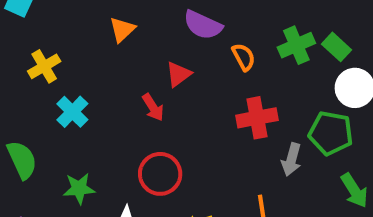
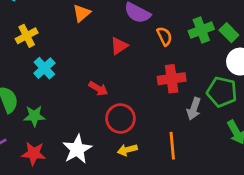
red arrow: (153, 107) -> (98, 89), moved, turned -30
red circle: (160, 174) -> (120, 119), moved
green star: (79, 188) -> (34, 116), moved

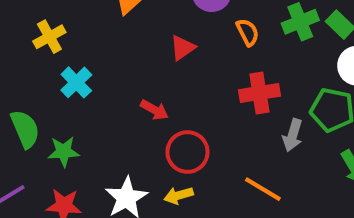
orange line: (172, 146) -> (263, 189), turned -52
yellow arrow: (127, 150) -> (179, 195), moved

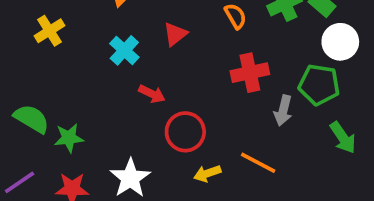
cyan cross: (76, 82) -> (124, 50), moved
green semicircle: (25, 129) -> (32, 119), turned -33
yellow arrow: (179, 195) -> (207, 173), moved

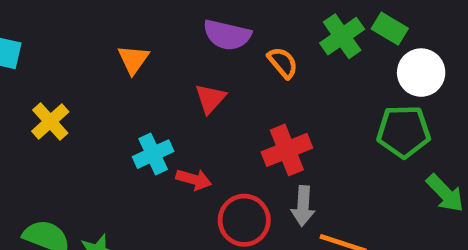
cyan cross: (124, 50) -> (153, 154), moved, turned 32
red cross: (250, 73) -> (287, 150), moved
gray arrow: (283, 111) -> (303, 206), moved

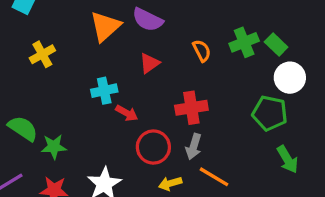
purple semicircle: (227, 35) -> (148, 20), moved
orange triangle: (133, 59) -> (105, 26), size x1.5

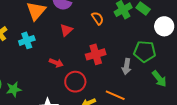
white circle: (290, 78) -> (164, 26), moved
cyan cross: (104, 91) -> (27, 40), moved
gray arrow: (194, 147) -> (127, 67), moved

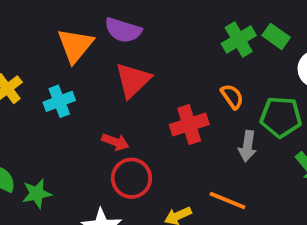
orange semicircle: (98, 18) -> (232, 97), moved
red triangle: (66, 30) -> (133, 80), size x1.5
red circle: (75, 82) -> (131, 178), moved

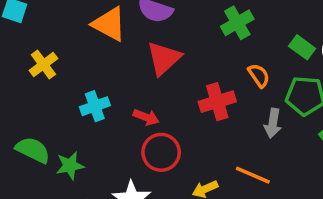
green rectangle: (276, 36) -> (302, 47), moved
green cross: (239, 39) -> (237, 23), moved
orange triangle: (75, 45) -> (109, 24), turned -42
cyan cross: (59, 101) -> (95, 106), moved

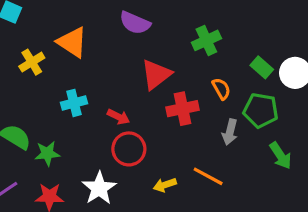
orange triangle: (109, 24) -> (72, 42), moved
red triangle: (164, 58) -> (156, 74), moved

